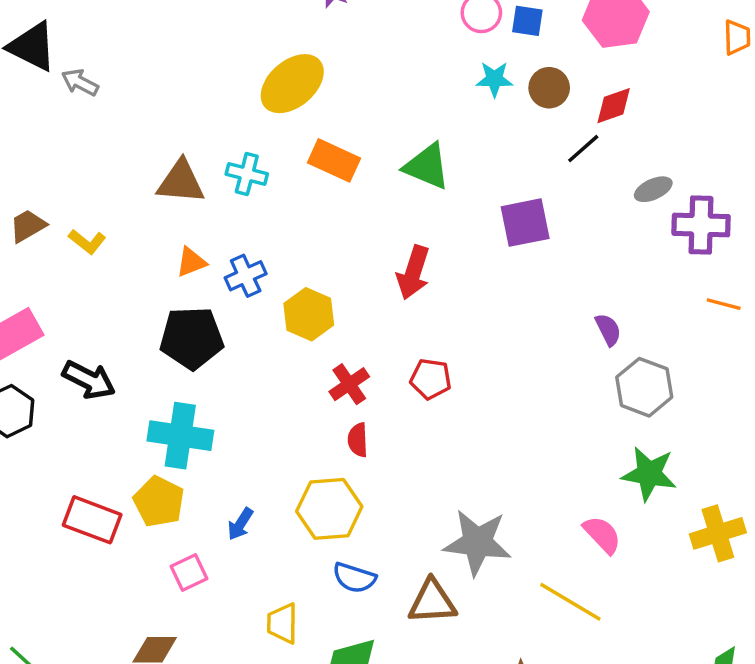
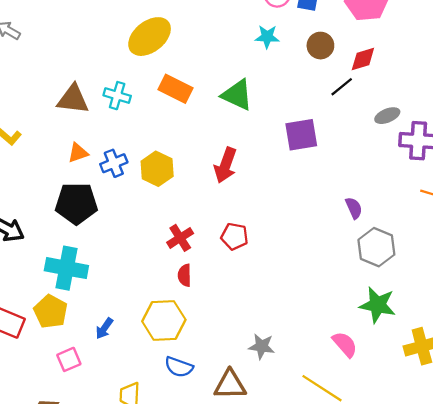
cyan star: (494, 79) -> (267, 37), moved
yellow hexagon: (309, 314) -> (157, 169), moved
gray star: (477, 542) -> (262, 346), size x0.6

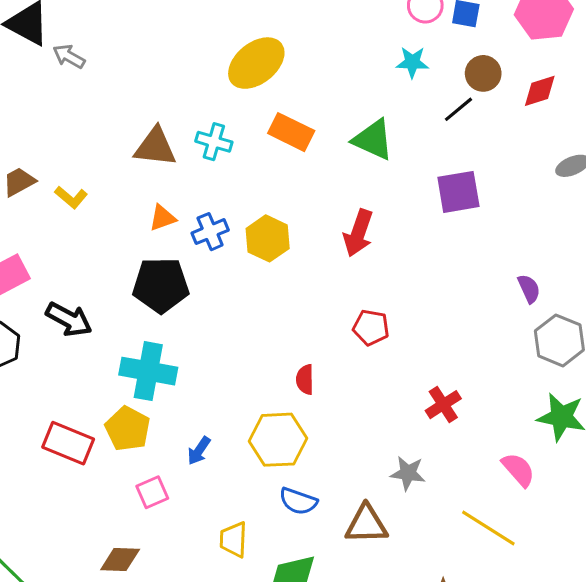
black line: (342, 87) -> (458, 109), moved
red cross: (180, 238) -> (443, 405), moved

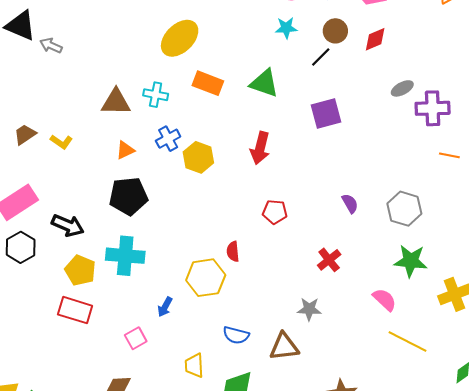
blue cross: (210, 232) -> (168, 139), moved
purple semicircle: (529, 289) -> (350, 203), moved
yellow pentagon: (128, 429) -> (80, 270), moved
yellow hexagon: (278, 440) -> (206, 278), moved
yellow line: (488, 528) -> (408, 341), moved

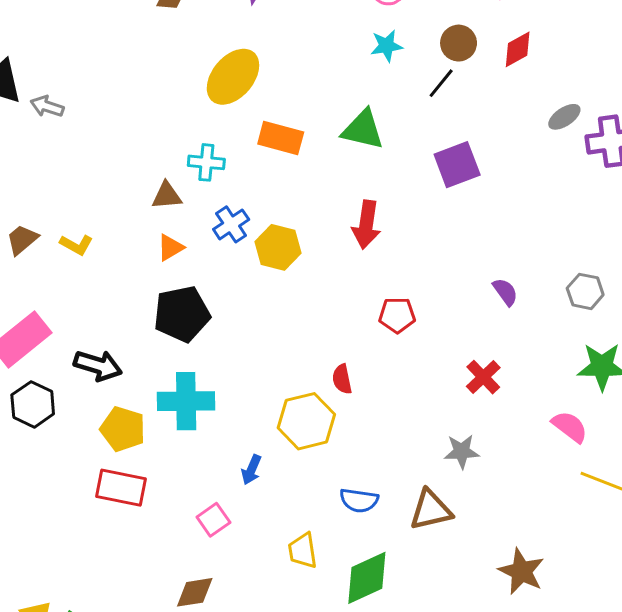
brown triangle: (116, 102) -> (167, 196), moved, size x0.7
gray hexagon: (404, 209) -> (585, 291), size x0.7

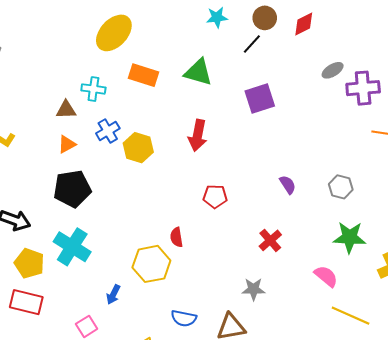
cyan cross: (186, 401) -> (72, 247), turned 30

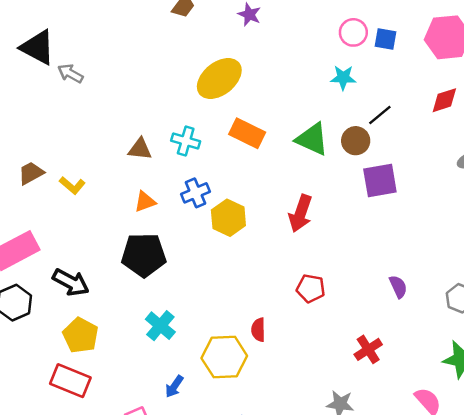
brown circle: (265, 18) -> (356, 141), moved
brown triangle: (66, 110) -> (140, 149), moved
cyan cross: (72, 247) -> (160, 326), moved, size x0.7

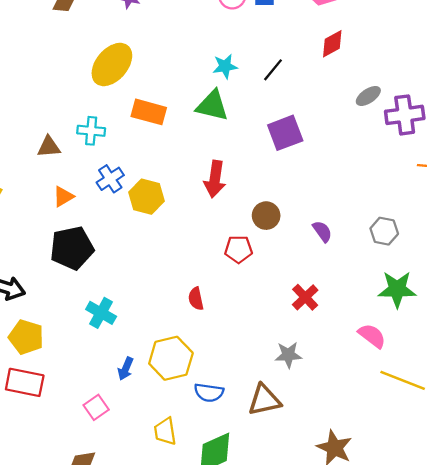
cyan star: (343, 78) -> (225, 66), moved
brown circle: (356, 141) -> (266, 216), moved
yellow hexagon: (224, 357) -> (171, 358), moved

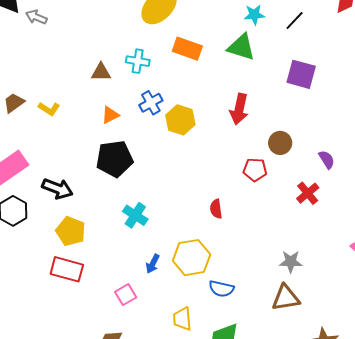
purple square: (285, 133) -> (301, 74), turned 32
red cross: (305, 297) -> (308, 193), moved
brown triangle: (264, 400) -> (286, 298), moved

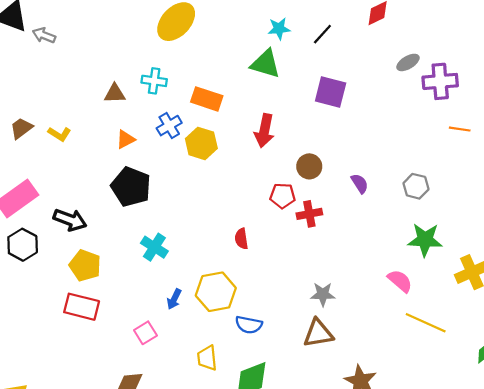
orange rectangle: (187, 49) -> (207, 99), moved
black pentagon: (115, 159) -> (131, 187), turned 30
red cross: (308, 193) -> (309, 214), moved, turned 30

